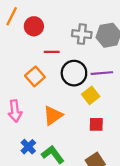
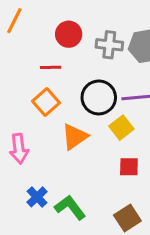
red circle: (34, 26) -> (69, 34), moved
red line: (52, 52) -> (51, 67), moved
orange triangle: (53, 115) -> (75, 137), moved

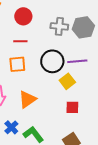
red circle: (69, 34) -> (23, 16), moved
orange square: (46, 102) -> (17, 64), turned 36
orange triangle: (75, 137) -> (27, 99), moved

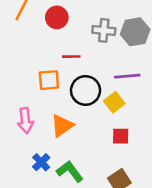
red line: (20, 41) -> (71, 57), moved
black circle: (52, 61) -> (86, 90), moved

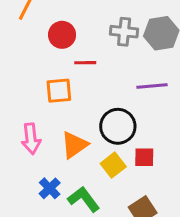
red circle: (57, 17) -> (62, 35), moved
black circle: (86, 90) -> (118, 126), moved
yellow square: (114, 102) -> (113, 165), moved

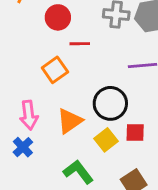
orange square: (59, 91) -> (55, 70), turned -30
blue cross: (50, 188) -> (23, 147), moved

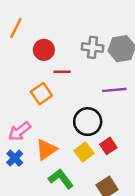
pink arrow: (29, 115) -> (20, 131), turned 60
orange triangle: (70, 121) -> (46, 150), moved
red square: (135, 133) -> (108, 146), turned -35

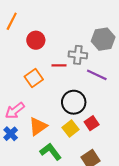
gray cross: (92, 47) -> (78, 55), moved
red line: (62, 72) -> (59, 65), moved
purple line: (114, 90) -> (97, 75), turned 30

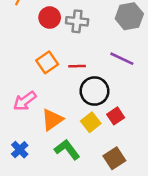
gray cross: (78, 55) -> (77, 21), moved
red line: (59, 65) -> (77, 66), moved
blue cross: (11, 134) -> (20, 150), moved

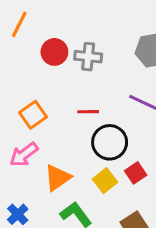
orange square: (47, 62) -> (33, 115), moved

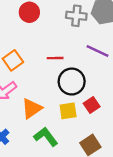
gray cross: (88, 57) -> (76, 16), moved
yellow square: (105, 181) -> (68, 111), turned 30

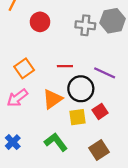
purple line: (97, 51) -> (105, 73), moved
orange triangle: (32, 109) -> (52, 99), moved

